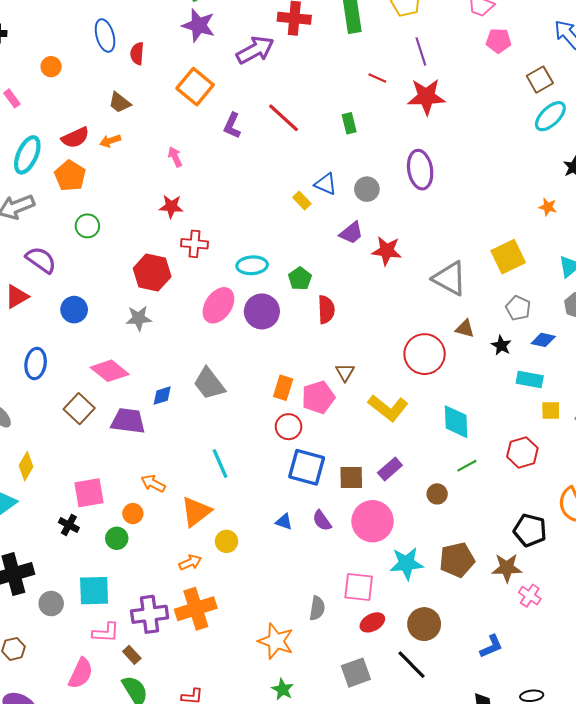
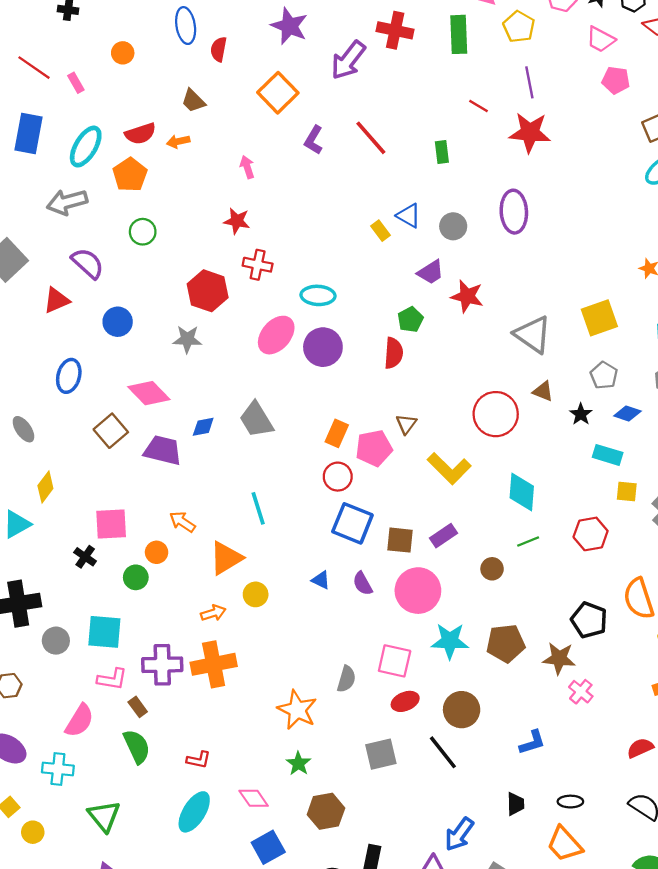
purple arrow: (255, 50) -> (348, 60), turned 150
green pentagon: (300, 279) -> (410, 319), moved

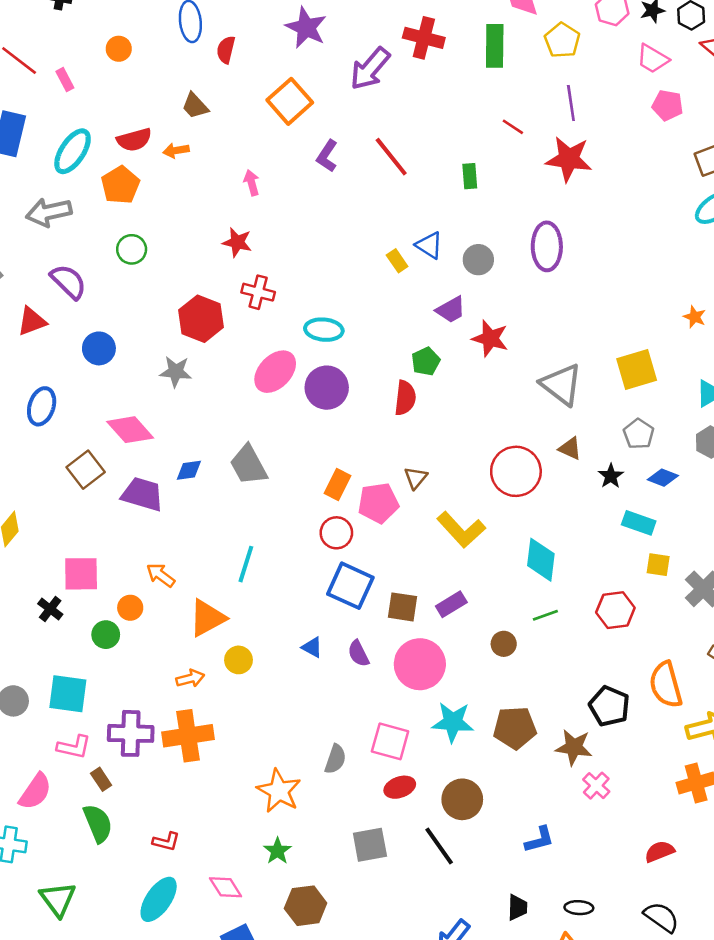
cyan line: (258, 508) -> (246, 564), turned 32

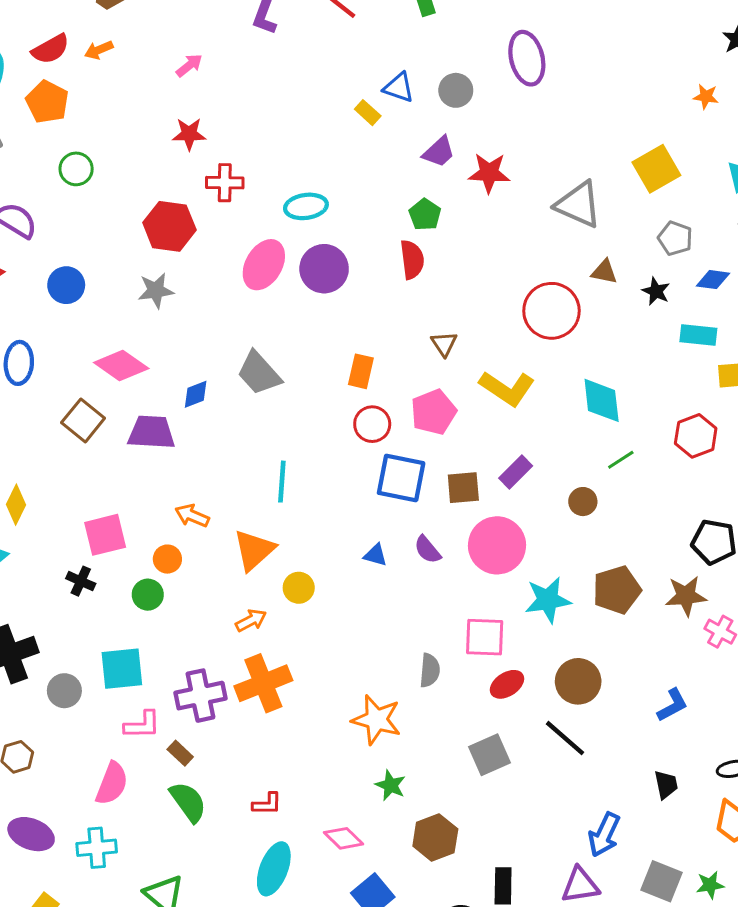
pink arrow: (252, 183) -> (189, 65), turned 80
pink pentagon: (378, 503) -> (434, 412), moved

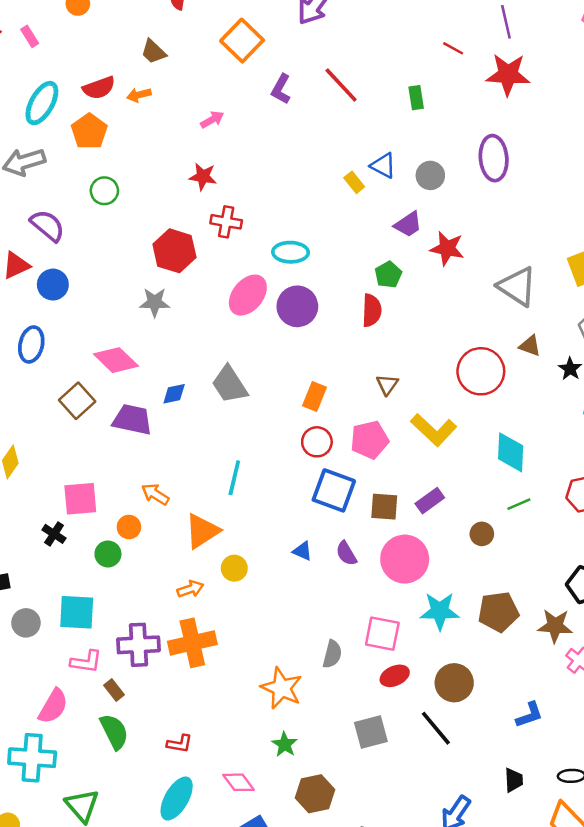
blue circle: (66, 285) -> (53, 285), moved
cyan cross: (97, 848) -> (32, 758), size x1.4

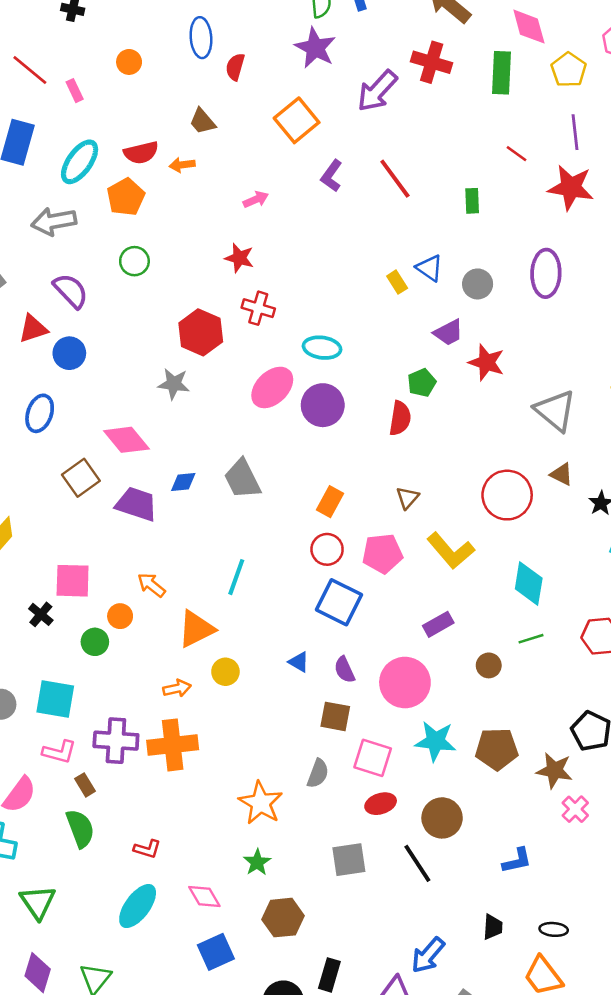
brown square: (384, 507) -> (335, 716), moved

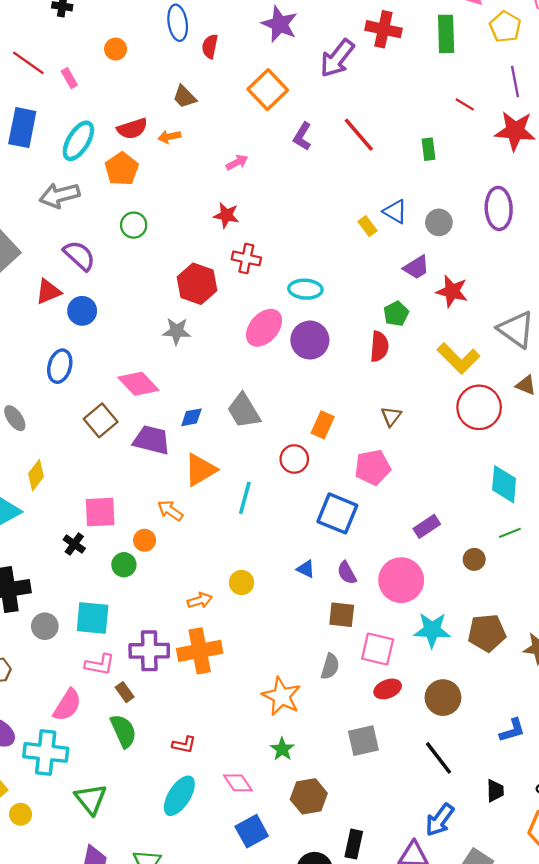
red circle: (327, 549) -> (294, 459), moved
yellow L-shape: (451, 551) -> (458, 358), moved
orange triangle: (196, 629) -> (200, 470), moved
black line: (417, 863) -> (439, 758), moved

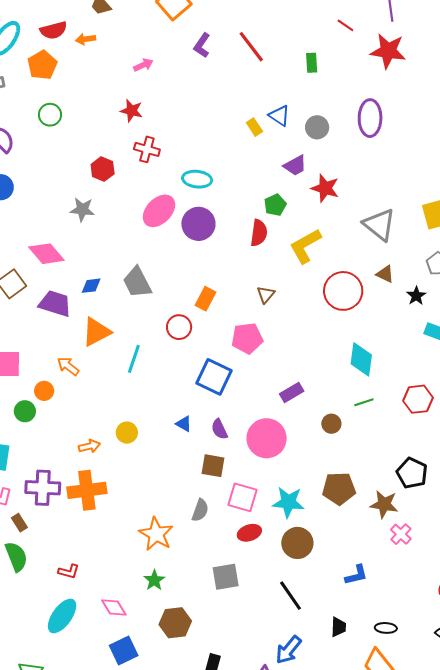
red hexagon: (197, 284) -> (103, 169), size x0.7
yellow L-shape: (458, 358) -> (305, 246), moved, turned 102
cyan star: (432, 630) -> (288, 502), moved

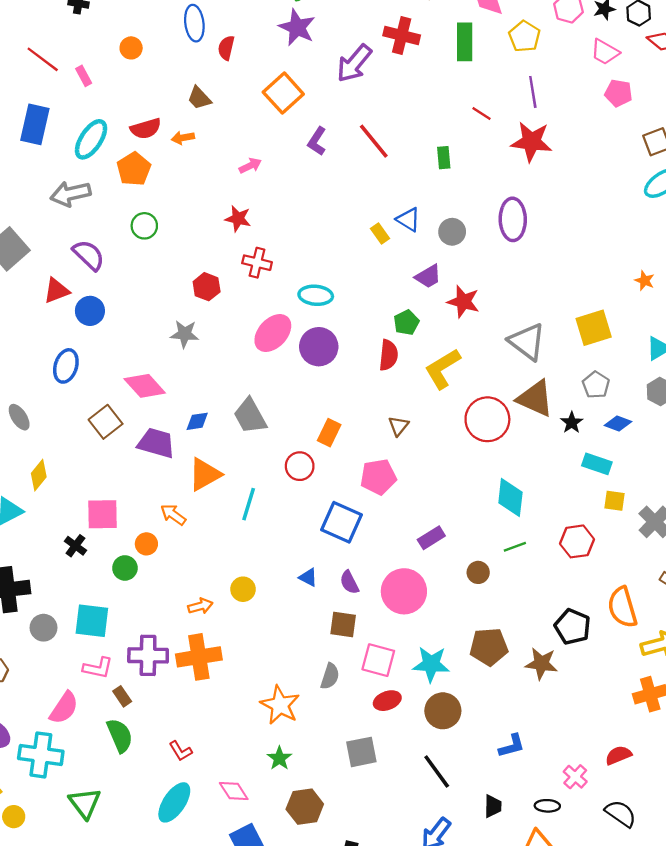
brown triangle: (385, 274) -> (535, 398), size x1.8
pink cross: (401, 534) -> (575, 777), moved
red L-shape: (69, 571) -> (181, 751), turned 45

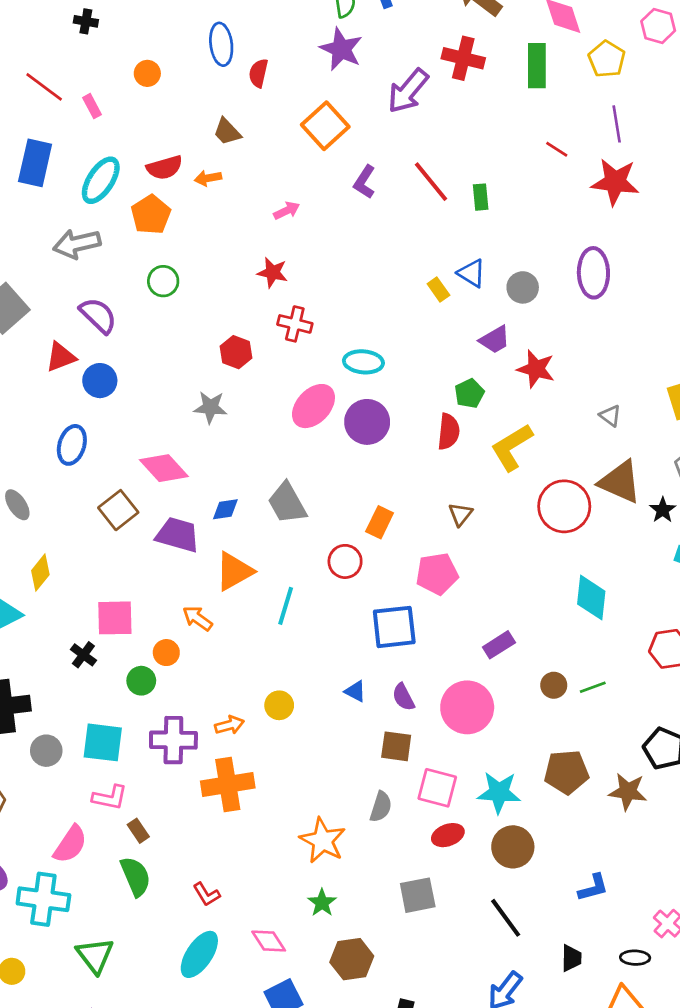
green rectangle: (444, 158) -> (481, 197), moved
gray triangle: (527, 342) -> (610, 416), size x0.5
blue square: (342, 522) -> (394, 627), turned -30
green line: (515, 547) -> (593, 687), moved
purple cross: (148, 655) -> (173, 740), moved

